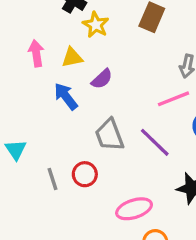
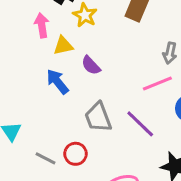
pink arrow: (36, 53) -> (42, 25), moved
purple semicircle: (102, 79) -> (91, 65), turned 90
gray line: (52, 179) -> (46, 158), turned -45

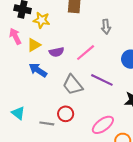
purple semicircle: (91, 65) -> (56, 52), turned -40
pink line: (157, 83) -> (86, 53), moved

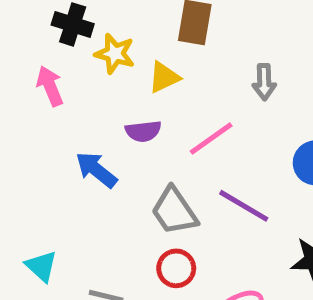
yellow triangle: (34, 45) -> (164, 77), moved
red circle: (66, 114) -> (176, 268), moved

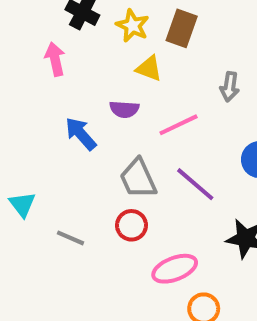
yellow star: (115, 54) -> (133, 26), moved
yellow triangle: (164, 77) -> (149, 68), turned 36

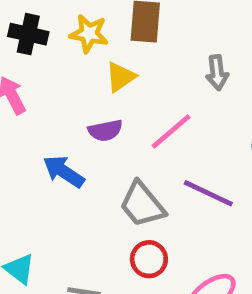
yellow triangle: (149, 68) -> (121, 77), turned -40

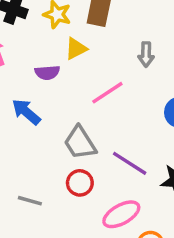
purple semicircle: (105, 130) -> (47, 73), moved
purple line: (208, 193) -> (130, 163), moved

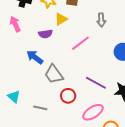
gray trapezoid: (80, 143) -> (54, 74), moved

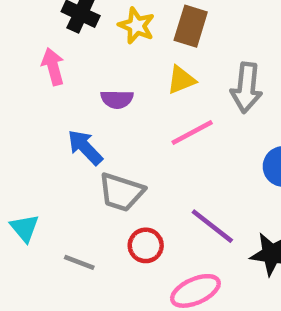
yellow triangle: (61, 19) -> (181, 80), moved
gray arrow: (101, 20) -> (246, 88), size x1.5
gray trapezoid: (54, 74) -> (121, 192), turned -45

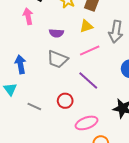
blue arrow: (85, 147) -> (20, 64), moved, turned 30
gray trapezoid: (121, 192) -> (57, 59), moved
purple line: (212, 226) -> (88, 81), moved

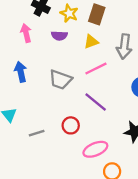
purple semicircle: (56, 33) -> (59, 36), moved
blue arrow: (20, 64) -> (21, 72), moved
gray line: (34, 107) -> (37, 133), turned -40

